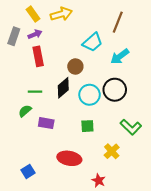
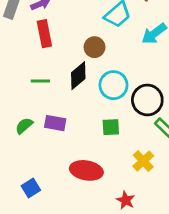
black circle: (115, 90) -> (147, 100), moved
green semicircle: (25, 111) -> (24, 126), moved

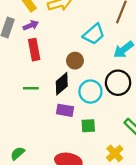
black circle: (147, 100) -> (118, 83), moved
purple rectangle: (55, 123) -> (65, 110), moved
green semicircle: (24, 126) -> (18, 153), moved

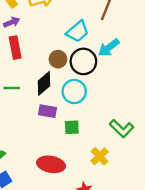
black circle: (118, 83) -> (83, 61), moved

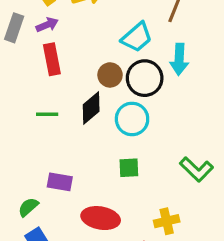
cyan arrow: (109, 48) -> (179, 59), turned -50
purple rectangle: (48, 111) -> (60, 182), moved
yellow cross: (100, 156) -> (167, 221), moved, turned 30

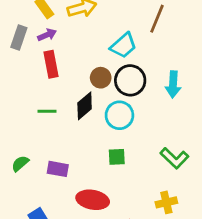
cyan arrow: (179, 59) -> (173, 84), moved
green semicircle: (28, 207) -> (20, 164), moved
yellow cross: (167, 221) -> (166, 202), moved

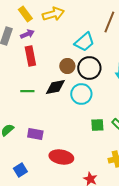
black diamond: (85, 106) -> (55, 87), turned 30
green square: (117, 157) -> (97, 125), moved

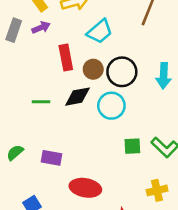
cyan trapezoid: (84, 42) -> (100, 31), moved
red rectangle: (30, 56) -> (66, 57), moved

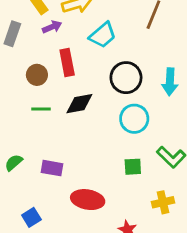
purple arrow: (41, 28) -> (52, 27), moved
brown circle: (93, 69) -> (37, 75), moved
cyan circle: (111, 106) -> (134, 119), moved
green square: (132, 146) -> (133, 167), moved

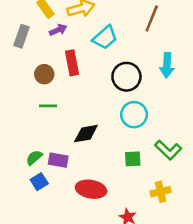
cyan arrow: (170, 82) -> (167, 65), moved
black diamond: (79, 104) -> (86, 134), moved
green semicircle: (14, 163) -> (34, 158), moved
blue square: (31, 217) -> (39, 182), moved

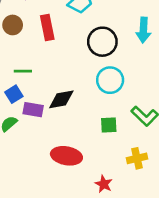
brown circle: (44, 74) -> (13, 25), moved
purple rectangle: (58, 160) -> (33, 110), moved
blue square: (39, 182) -> (14, 94), moved

